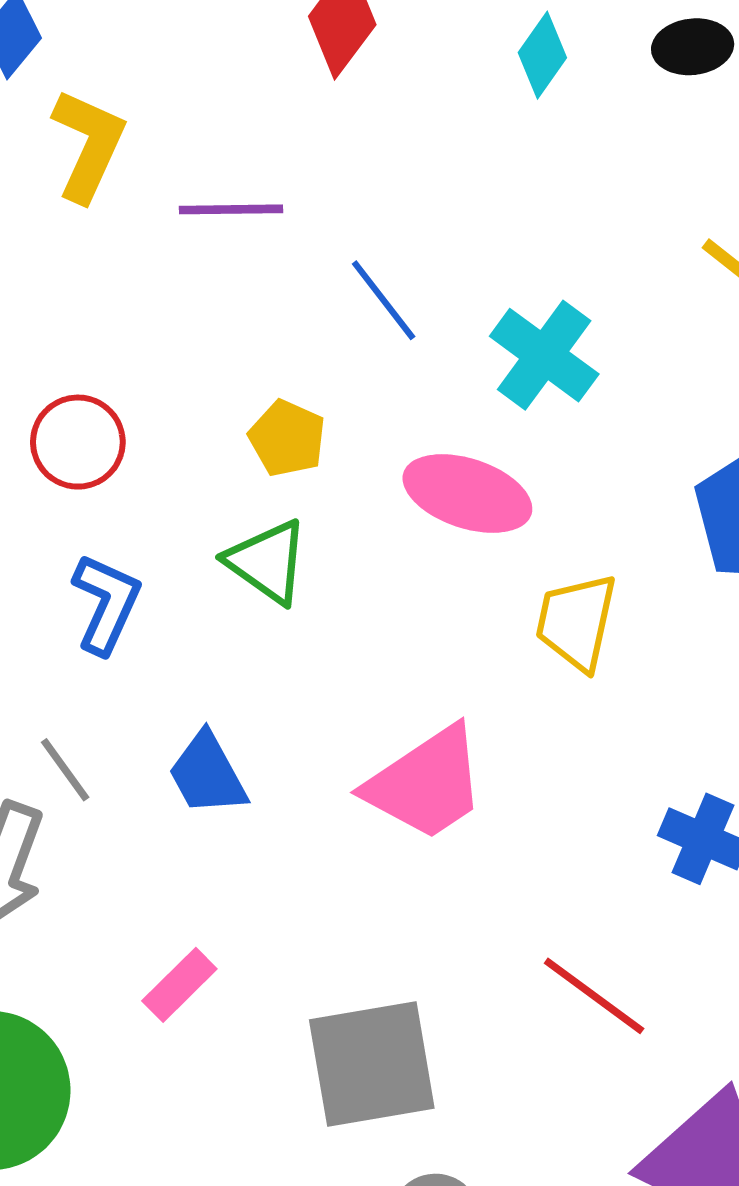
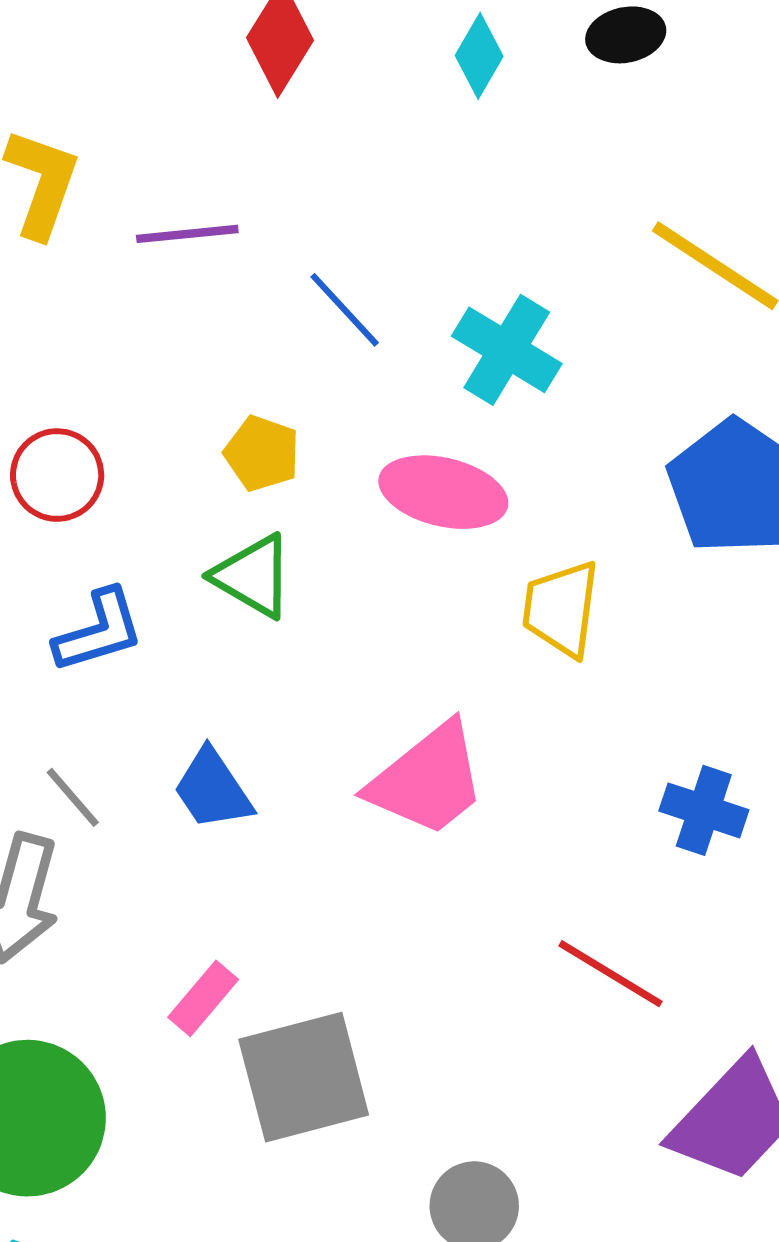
blue L-shape: (106, 604) -> (99, 631), turned 54
gray square: (372, 1064) -> (304, 1077), moved

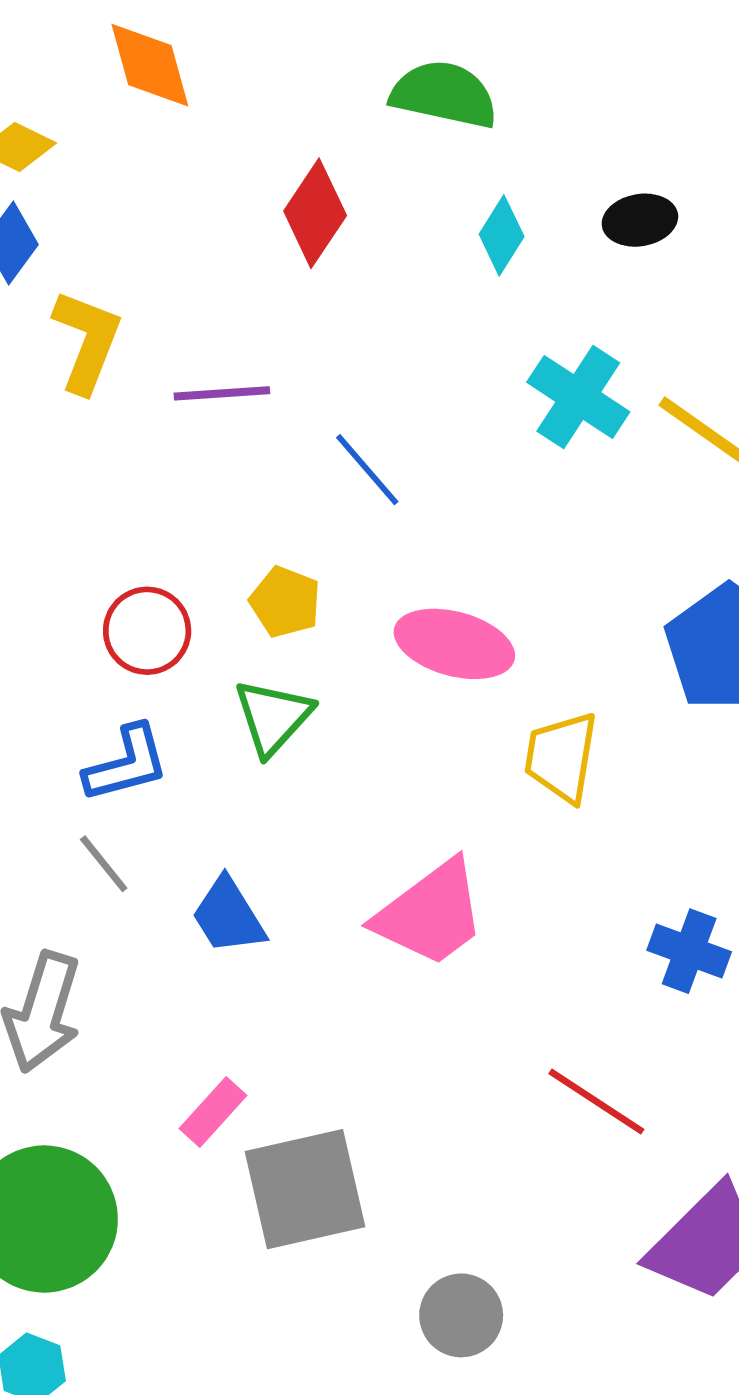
cyan cross: (507, 350) -> (578, 397), moved
red circle: (57, 475) -> (147, 631), moved
green triangle: (253, 576) -> (273, 717), turned 40
gray line: (73, 797) -> (104, 864), moved

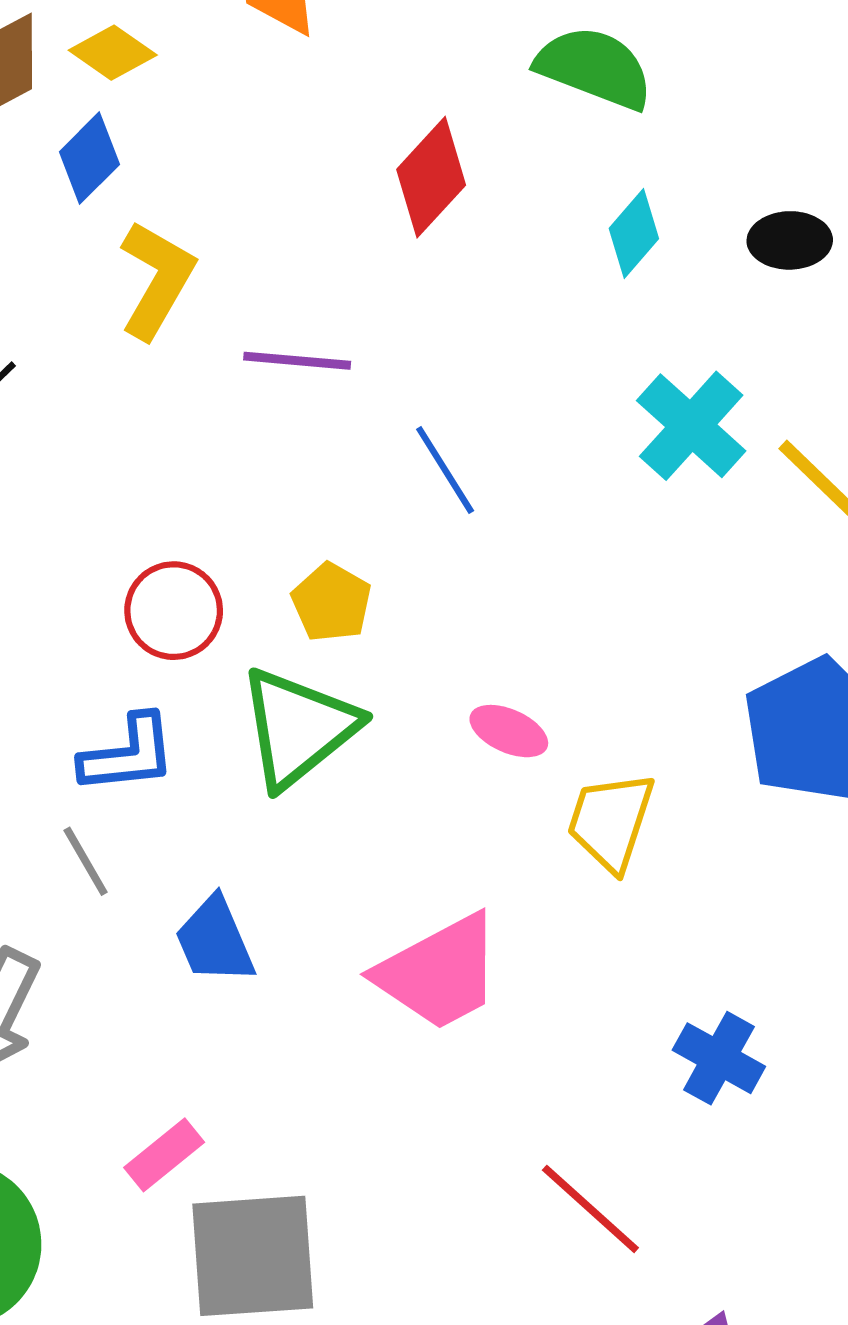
pink ellipse: (454, 644) -> (509, 731), moved, size x0.6
green triangle: (273, 717) -> (298, 728), size x1.4

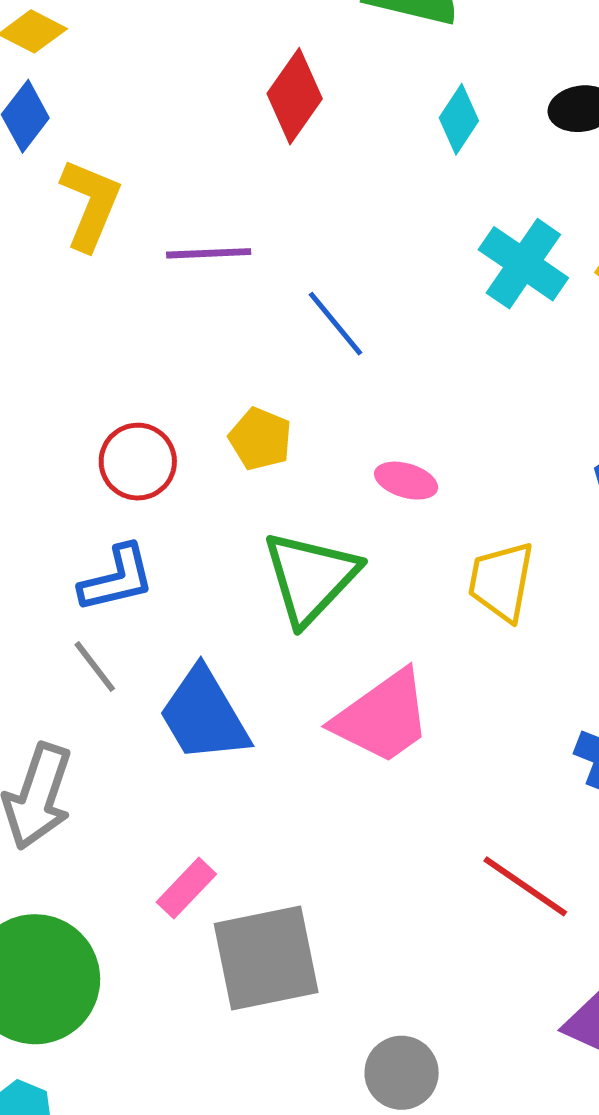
green triangle: (298, 728) -> (310, 577), moved
pink ellipse: (509, 731) -> (406, 481), moved
blue trapezoid: (215, 940) -> (204, 715), size x1.4

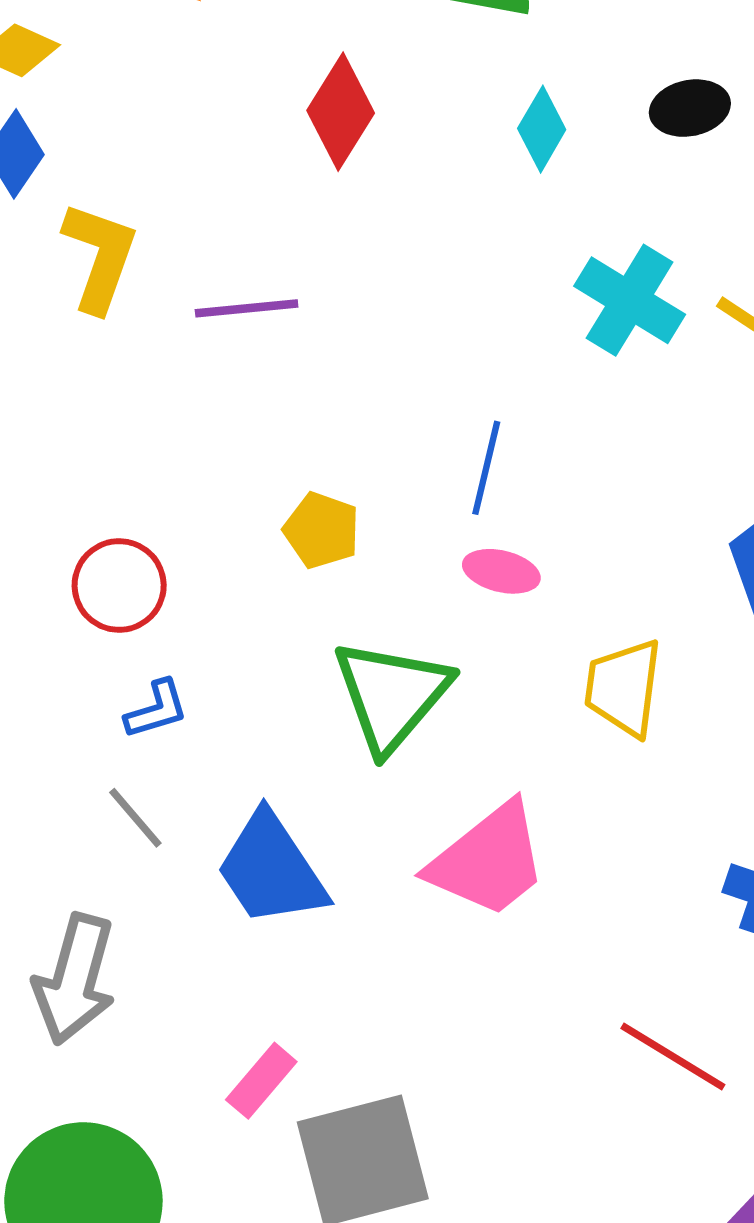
blue line: (336, 324) -> (486, 468), moved, turned 56
red circle: (138, 462) -> (119, 586), moved
blue L-shape: (117, 579) -> (157, 709), size x0.7

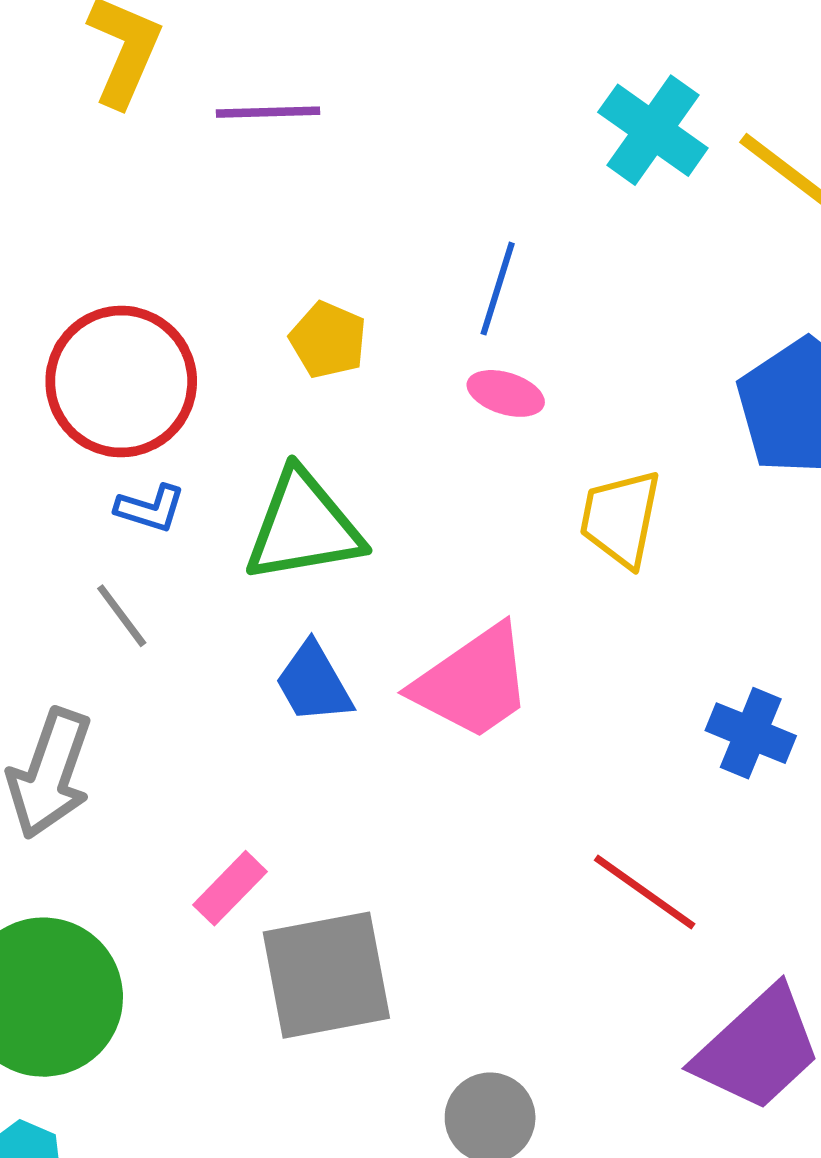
red circle: (119, 586) -> (121, 382), size x1.6
green triangle: (391, 695) -> (303, 527), moved, turned 36
blue L-shape: (157, 709) -> (150, 508), turned 30
blue trapezoid: (271, 870) -> (314, 683), moved, size x0.7

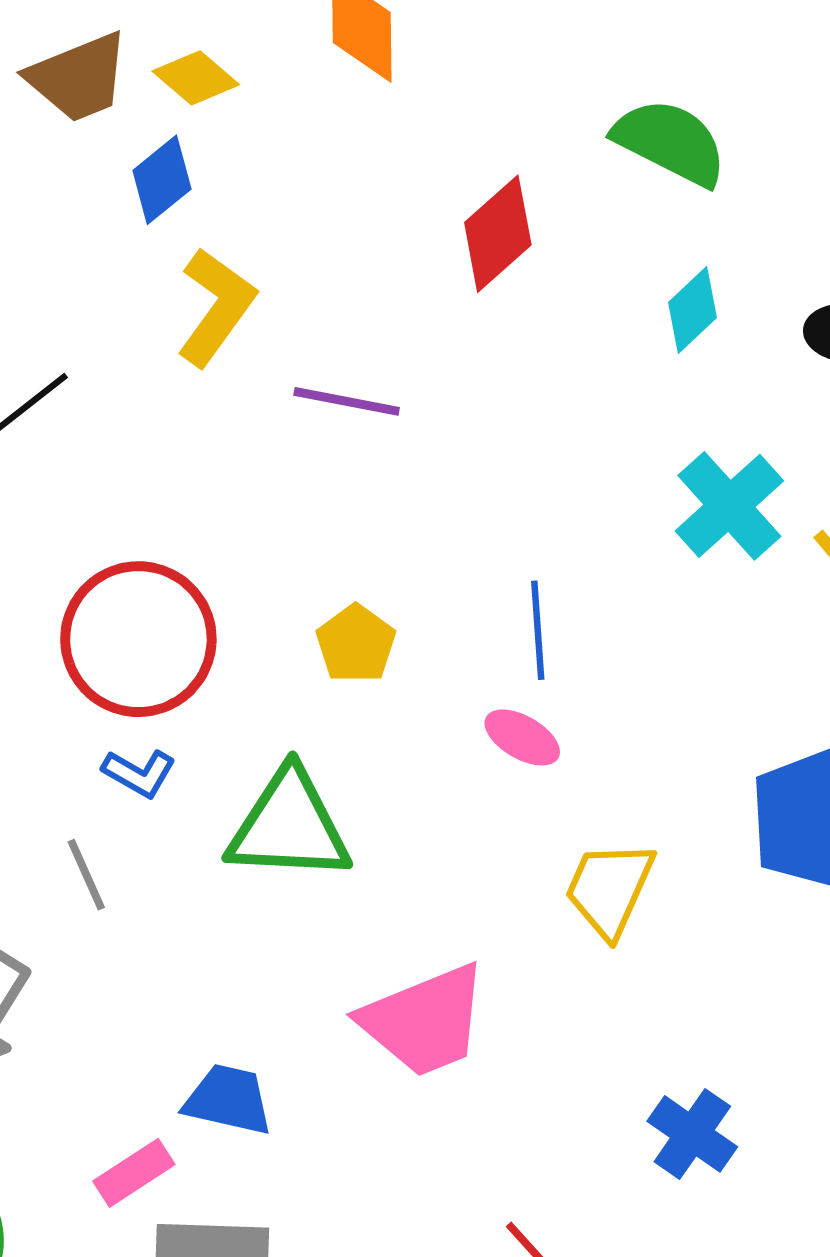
blue line: (498, 289) -> (538, 630), turned -34
blue trapezoid: (314, 683) -> (228, 1100), moved, turned 120

